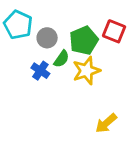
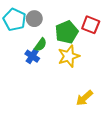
gray circle: (47, 38) -> (34, 19), moved
green semicircle: (61, 59) -> (41, 45), moved

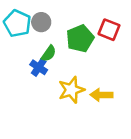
yellow star: (69, 56) -> (71, 90), moved
yellow arrow: (84, 98) -> (101, 95), moved, turned 42

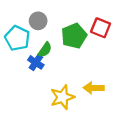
cyan pentagon: (17, 23) -> (17, 38), moved
yellow star: (71, 90) -> (62, 97), moved

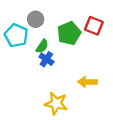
blue cross: (36, 62) -> (46, 59), moved
yellow star: (62, 97) -> (56, 103), moved, turned 30

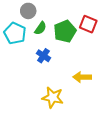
gray circle: (36, 19) -> (28, 11), moved
green semicircle: (42, 46) -> (40, 28), moved

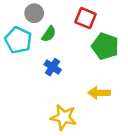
red square: (88, 24) -> (86, 18), moved
green pentagon: (65, 31) -> (105, 46), moved, turned -30

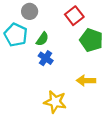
red square: (86, 18) -> (74, 16), turned 30
green semicircle: (49, 34) -> (42, 39), moved

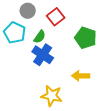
red square: (74, 16) -> (56, 17), moved
blue cross: (46, 58) -> (43, 55), size x1.5

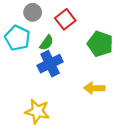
blue cross: (43, 55) -> (50, 64), turned 30
yellow star: (52, 96) -> (37, 111), moved

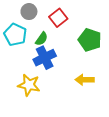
yellow star: (37, 111) -> (29, 85), moved

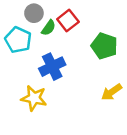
green semicircle: (42, 39) -> (49, 28), moved
yellow arrow: (85, 80) -> (112, 92), moved, turned -36

